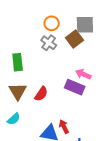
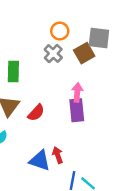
pink arrow: (83, 74) -> (77, 92), moved, turned 63
purple rectangle: (75, 87) -> (77, 110), turned 54

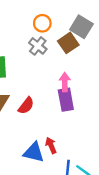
gray square: (99, 38) -> (81, 27), turned 30

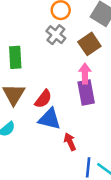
brown square: (68, 43) -> (89, 44), moved
blue triangle: (34, 152) -> (50, 119), moved

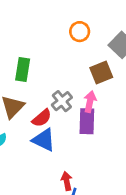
gray cross: (56, 35) -> (62, 101), moved
red arrow: (70, 142) -> (67, 181), moved

